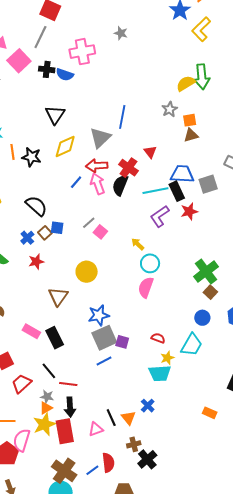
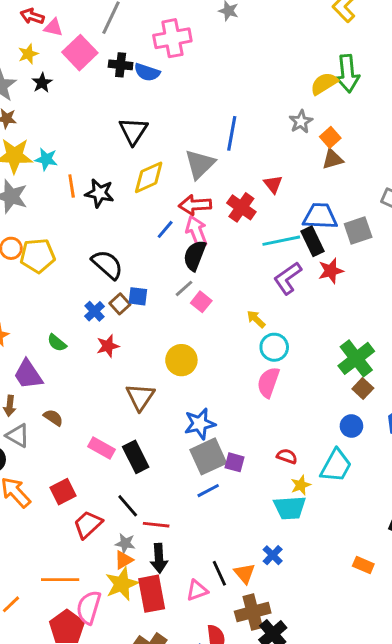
orange square: (190, 120) -> (330, 137), turned -32
black semicircle: (120, 185) -> (195, 255), moved
brown cross: (134, 444) -> (253, 612), size x1.6

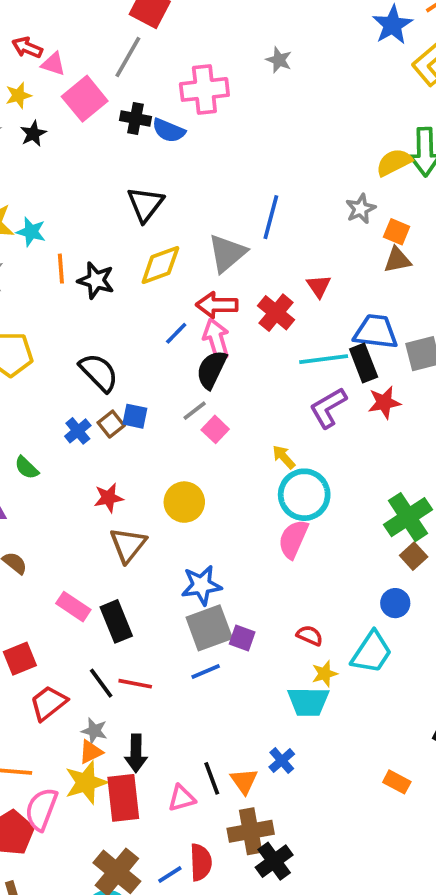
orange square: (330, 137) -> (397, 232), turned -30
red star: (108, 346) -> (109, 498), moved
cyan circle: (274, 347) -> (304, 495), size x1.4
red line: (156, 525) -> (135, 684), moved

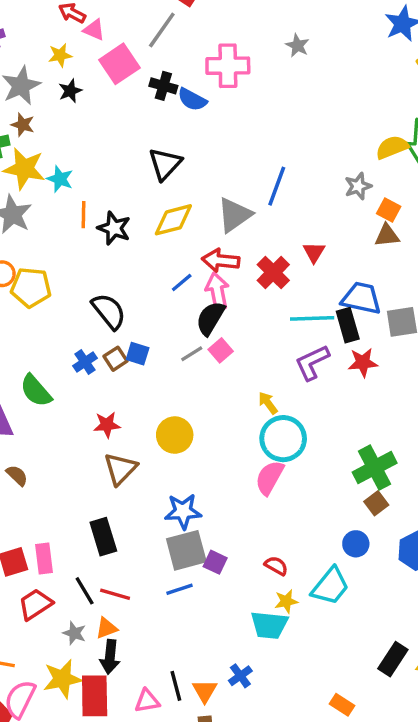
pink square: (215, 429) -> (221, 350), moved
green semicircle: (27, 468) -> (36, 391), size x1.5
pink rectangle: (73, 607) -> (44, 559), moved, turned 44
orange triangle: (91, 752) -> (107, 628), moved

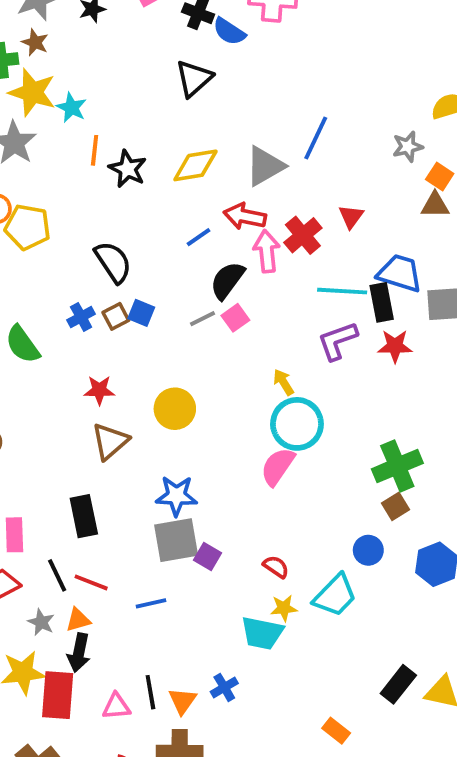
black triangle: (165, 164) -> (194, 78), moved
pink arrow: (217, 291) -> (267, 251), moved
blue line: (179, 589) -> (151, 603), moved

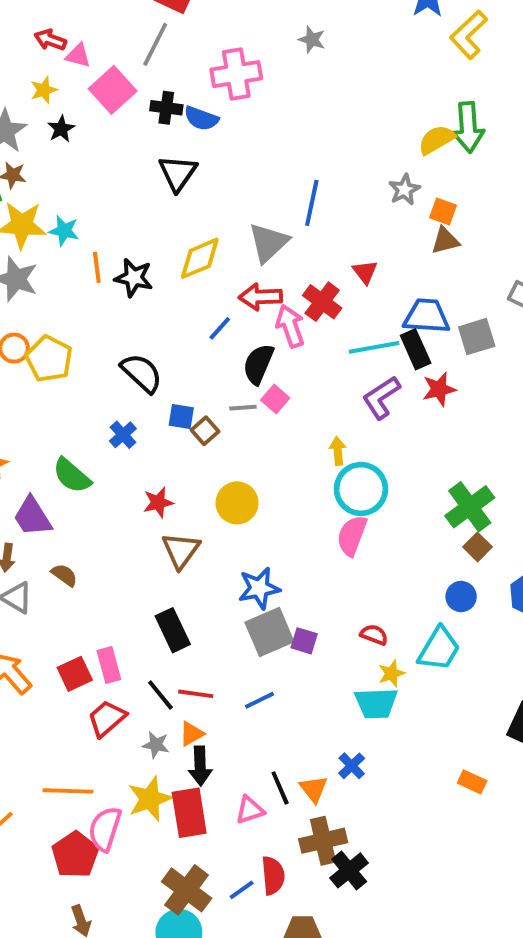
yellow pentagon: (28, 227) -> (49, 359), turned 30
brown square: (116, 316) -> (205, 431), moved
gray line: (203, 319) -> (243, 408), turned 36
yellow arrow: (283, 382) -> (338, 451), turned 40

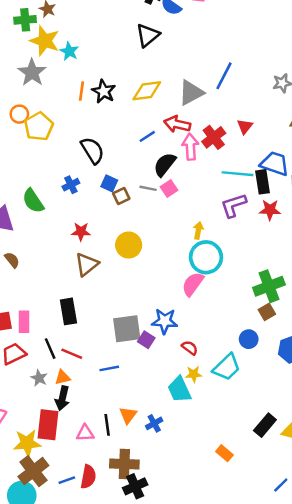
orange line: (97, 267) -> (81, 91), moved
blue star: (259, 588) -> (165, 321), moved
cyan trapezoid: (376, 703) -> (179, 390), turned 52
orange triangle: (314, 789) -> (128, 415), moved
yellow star: (150, 799) -> (27, 443), moved

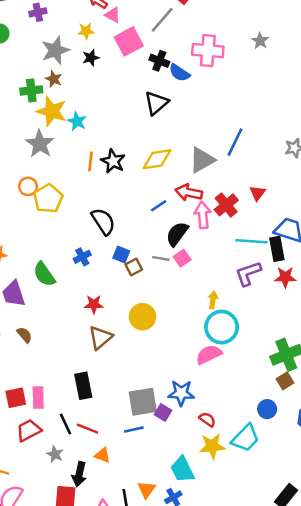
pink semicircle: (193, 284) -> (209, 355), turned 30
blue line: (109, 368) -> (134, 430), moved
yellow star: (194, 374) -> (212, 446), size x1.5
orange triangle: (63, 377) -> (102, 455), moved, turned 35
cyan trapezoid: (179, 390) -> (182, 469), moved

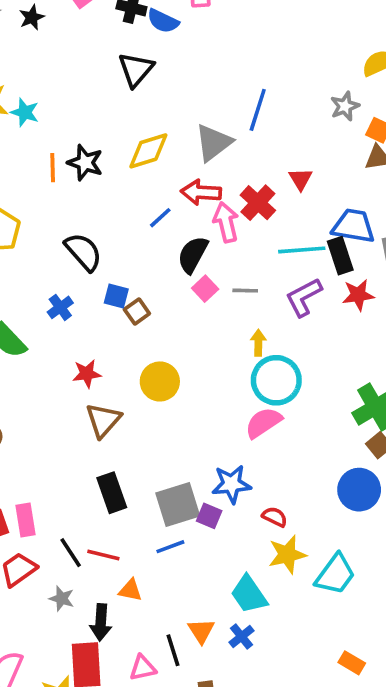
gray line: (161, 258) -> (245, 291), moved
black rectangle: (83, 386) -> (112, 493), moved
blue circle: (267, 409) -> (359, 490), size x1.5
cyan trapezoid: (245, 438) -> (335, 574), moved

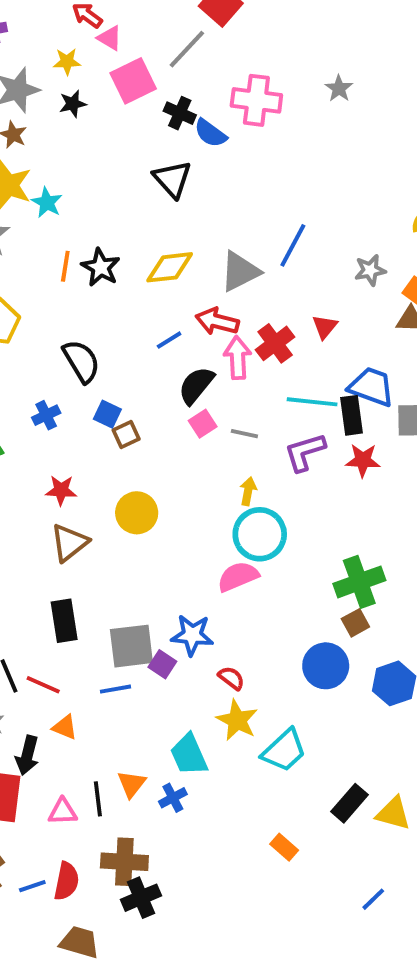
black triangle: (136, 69) -> (172, 179), turned -33
gray star: (345, 106) -> (370, 270), moved
yellow star: (287, 554) -> (237, 720), turned 30

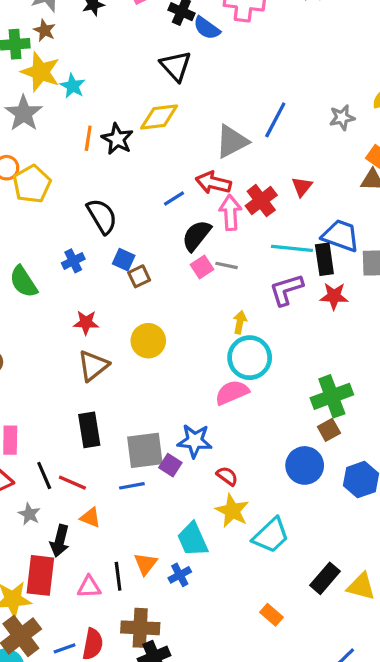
yellow diamond: (170, 267) -> (159, 117), moved
gray star: (370, 270) -> (342, 118), moved
gray line: (244, 434) -> (226, 265), moved

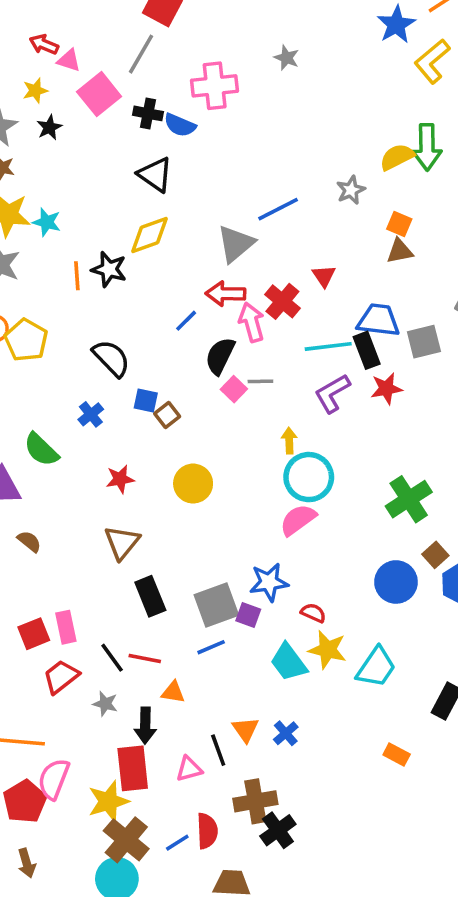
blue line: (275, 120) -> (278, 209), turned 48
brown triangle: (93, 366) -> (122, 542), moved
brown square: (329, 430) -> (435, 555), moved
cyan trapezoid: (193, 539) -> (289, 662), moved

